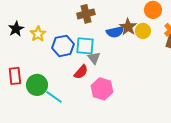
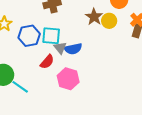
blue semicircle: (115, 32) -> (73, 49), moved

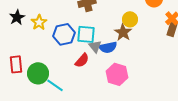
brown star: (94, 17) -> (123, 32), moved
yellow circle: (109, 21) -> (130, 19), moved
pink hexagon: (68, 79) -> (117, 74), moved

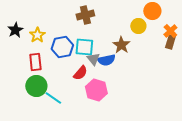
yellow circle: (130, 19) -> (138, 26), moved
red rectangle: (16, 64) -> (35, 62), moved
pink hexagon: (117, 74) -> (96, 90), moved

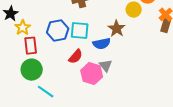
yellow star: (37, 35) -> (23, 28), moved
gray triangle: (93, 59) -> (106, 66), moved
cyan line: (53, 98) -> (46, 92), moved

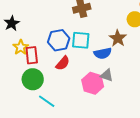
yellow star: (23, 28) -> (21, 47), moved
red semicircle: (76, 57) -> (63, 63), moved
gray triangle: (106, 66) -> (107, 75), turned -32

